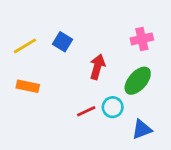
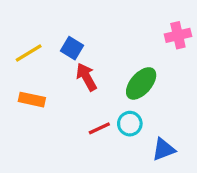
pink cross: (142, 39) -> (178, 35), moved
red arrow: (97, 67) -> (86, 77), moved, turned -45
green ellipse: (138, 81) -> (141, 83), moved

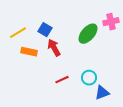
green ellipse: (141, 83) -> (88, 34), moved
orange rectangle: (32, 100) -> (29, 52), moved
cyan circle: (130, 124) -> (89, 78), moved

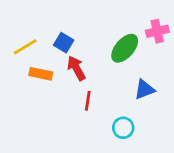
cyan circle: (89, 78) -> (123, 128), moved
red line: (62, 80) -> (88, 101), moved, turned -56
blue triangle: (102, 93) -> (145, 89), moved

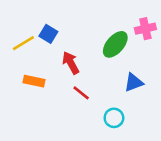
blue square: (64, 43) -> (48, 34), moved
orange rectangle: (41, 74) -> (34, 81), moved
red line: (88, 101) -> (81, 93), turned -60

